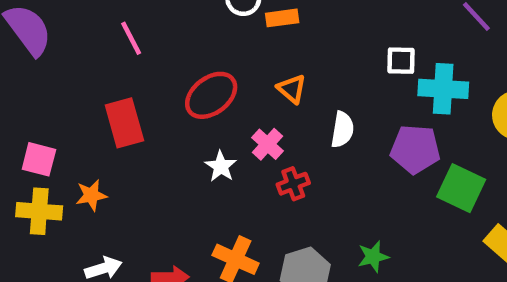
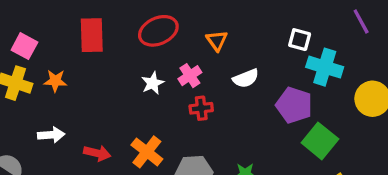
white semicircle: (342, 130) -> (246, 78), turned 45

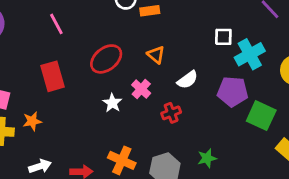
cyan cross: (325, 67) -> (250, 54), turned -32
red cross: (201, 108) -> (171, 113), moved

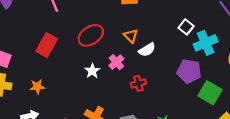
white square: (223, 37) -> (186, 27), turned 32
red rectangle: (53, 76) -> (47, 45), turned 40
white semicircle: (187, 80) -> (147, 50), moved
orange star: (32, 121) -> (37, 87), moved

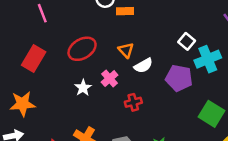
purple pentagon: (189, 71) -> (179, 78), moved
orange star: (37, 87) -> (23, 104), size x1.5

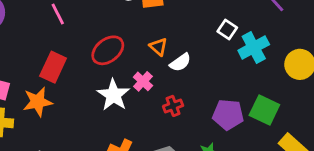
purple pentagon: (179, 78) -> (228, 115), moved
white star: (83, 88) -> (113, 95), size x1.6
orange star: (23, 104) -> (38, 102), moved

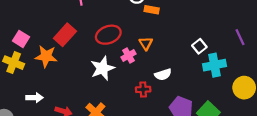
white semicircle: (180, 62) -> (163, 75), moved
pink cross: (143, 81) -> (128, 56), moved

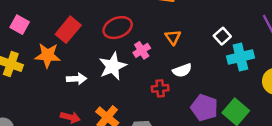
pink square: (21, 39) -> (20, 25), moved
orange triangle: (146, 43) -> (173, 37), moved
white arrow: (35, 98) -> (77, 79), moved

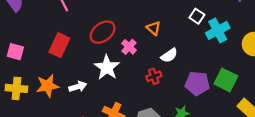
orange star: (48, 55) -> (48, 86), moved

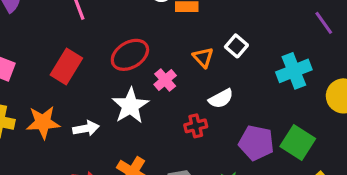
white square: (197, 16) -> (236, 46), moved

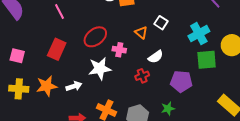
pink cross: (165, 80) -> (119, 50), turned -32
white star: (130, 106) -> (100, 69), turned 30
green square: (298, 142) -> (207, 60), moved, turned -30

